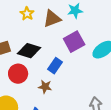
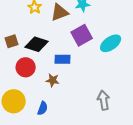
blue rectangle: (55, 66) -> (63, 59), turned 56

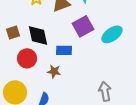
black diamond: (37, 44) -> (38, 35), turned 60

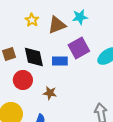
blue rectangle: (64, 50) -> (60, 61), moved

